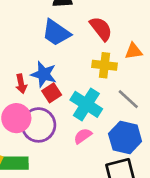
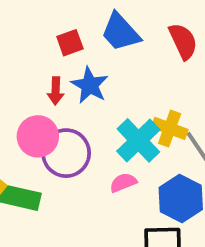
yellow cross: (104, 65) -> (170, 128), moved
red square: (52, 93) -> (70, 43), moved

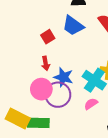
blue star: (90, 85) -> (63, 77), moved

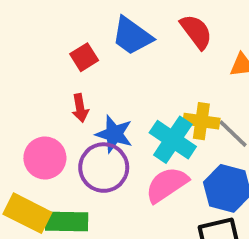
pink circle: (41, 89) -> (45, 158), moved
pink semicircle: (91, 104) -> (167, 185), size x1.6

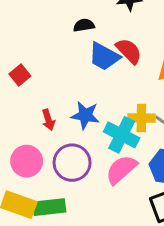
blue trapezoid: (132, 36) -> (104, 56), moved
red square: (84, 57) -> (20, 75), moved
blue star: (114, 134) -> (85, 115), moved

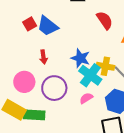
blue trapezoid: (104, 56) -> (48, 26), moved
blue star: (85, 115) -> (80, 58), moved
pink semicircle: (121, 170) -> (86, 98), size x0.6

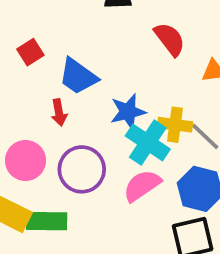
blue trapezoid: (48, 26) -> (78, 76), moved
blue star: (80, 58) -> (128, 112), turned -30
pink semicircle: (86, 98) -> (142, 186), size x1.5

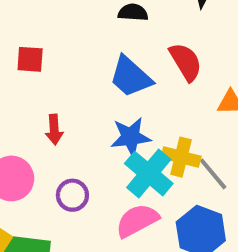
red square: (30, 52) -> (30, 59), turned 30
blue trapezoid: (78, 76) -> (131, 77), moved
purple circle: (82, 169) -> (72, 195), size x0.6

